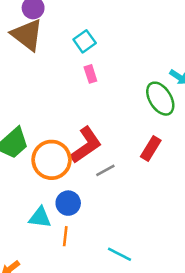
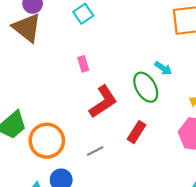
cyan square: (85, 41) -> (83, 14), moved
red L-shape: (86, 145) -> (103, 102), moved

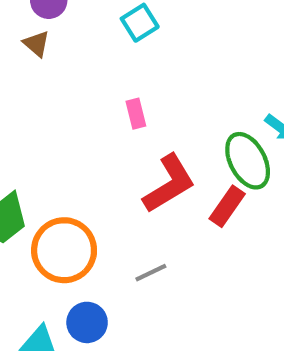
brown triangle: (27, 28) -> (36, 44), size x0.5
red rectangle: (136, 132) -> (227, 206), moved

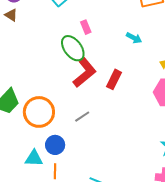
pink rectangle: (136, 114) -> (86, 27), moved
green ellipse: (248, 161) -> (73, 48), moved

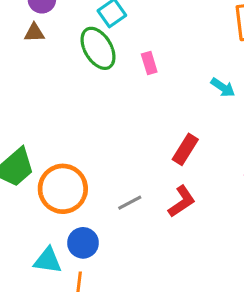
brown triangle: (11, 15) -> (34, 33), turned -40
green ellipse: (73, 48) -> (98, 48), moved
red L-shape: (85, 73) -> (182, 201), moved, size x0.7

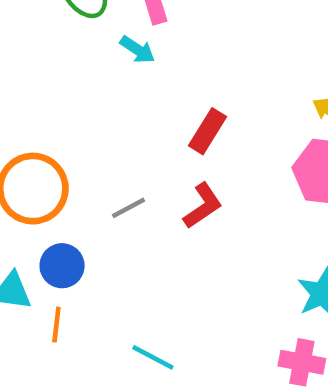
cyan arrow: (223, 87) -> (137, 50), moved

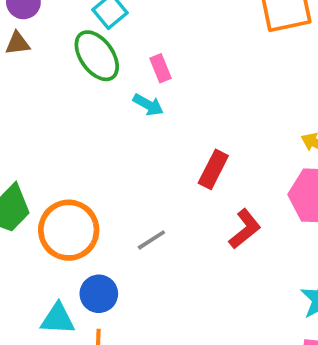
red L-shape: (203, 206) -> (245, 229), moved

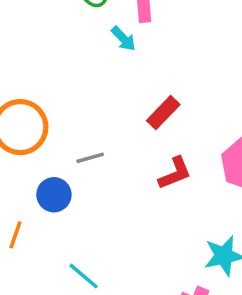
blue circle: (99, 294) -> (54, 195), moved

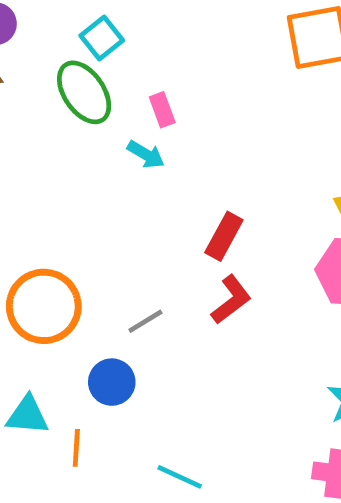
red L-shape: (175, 173) -> (231, 300), moved

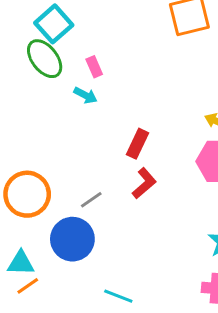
cyan square: (102, 38) -> (54, 24), size x1.4
blue circle: (112, 382) -> (72, 239), size x1.5
orange line: (76, 448) -> (28, 286), moved, turned 55

